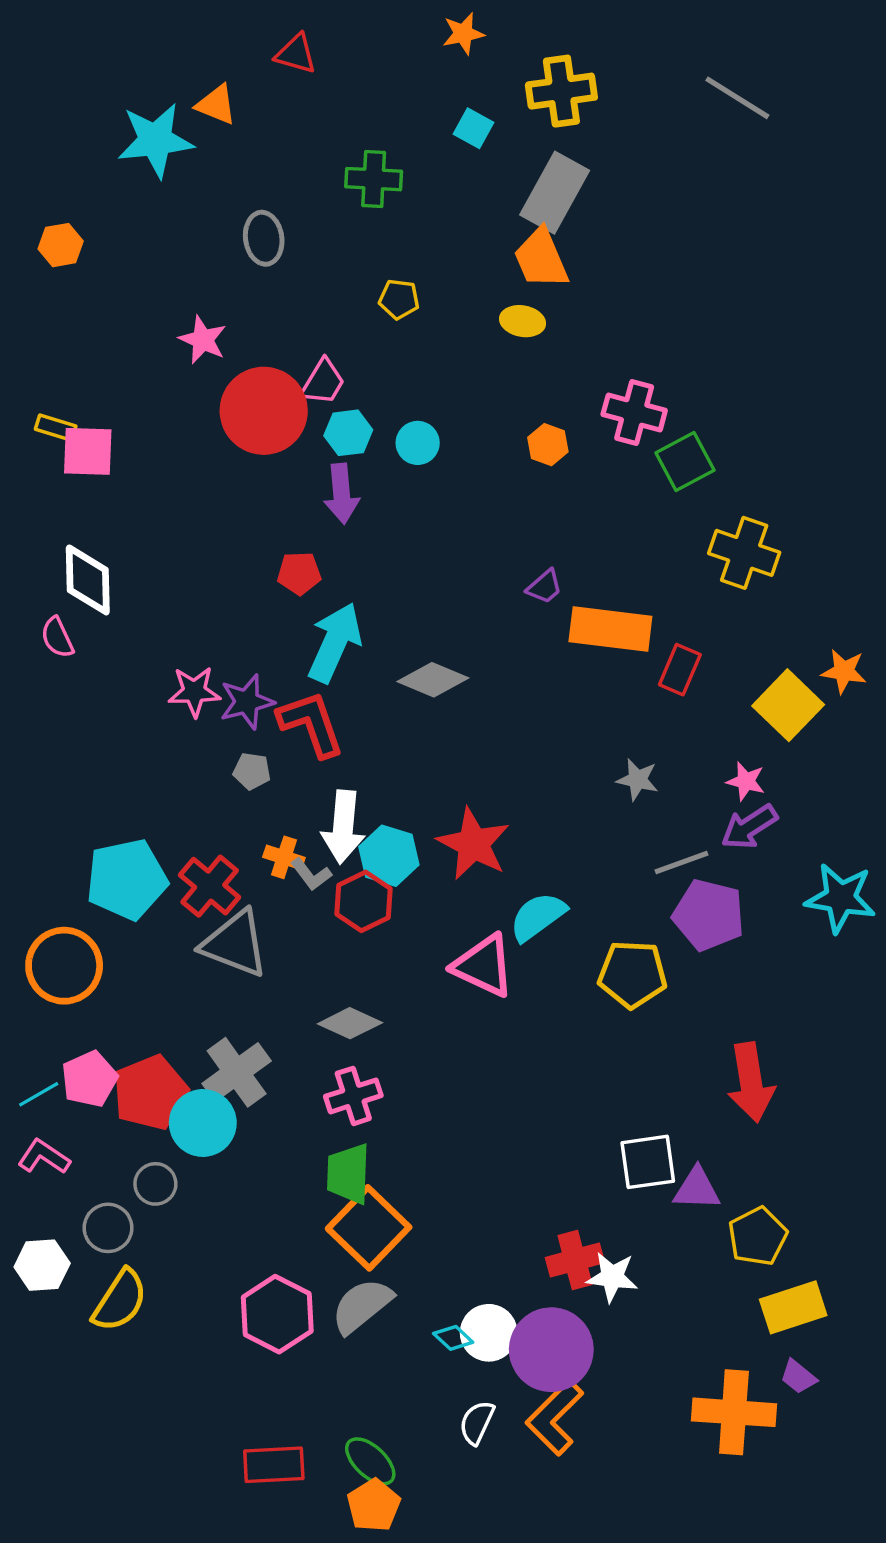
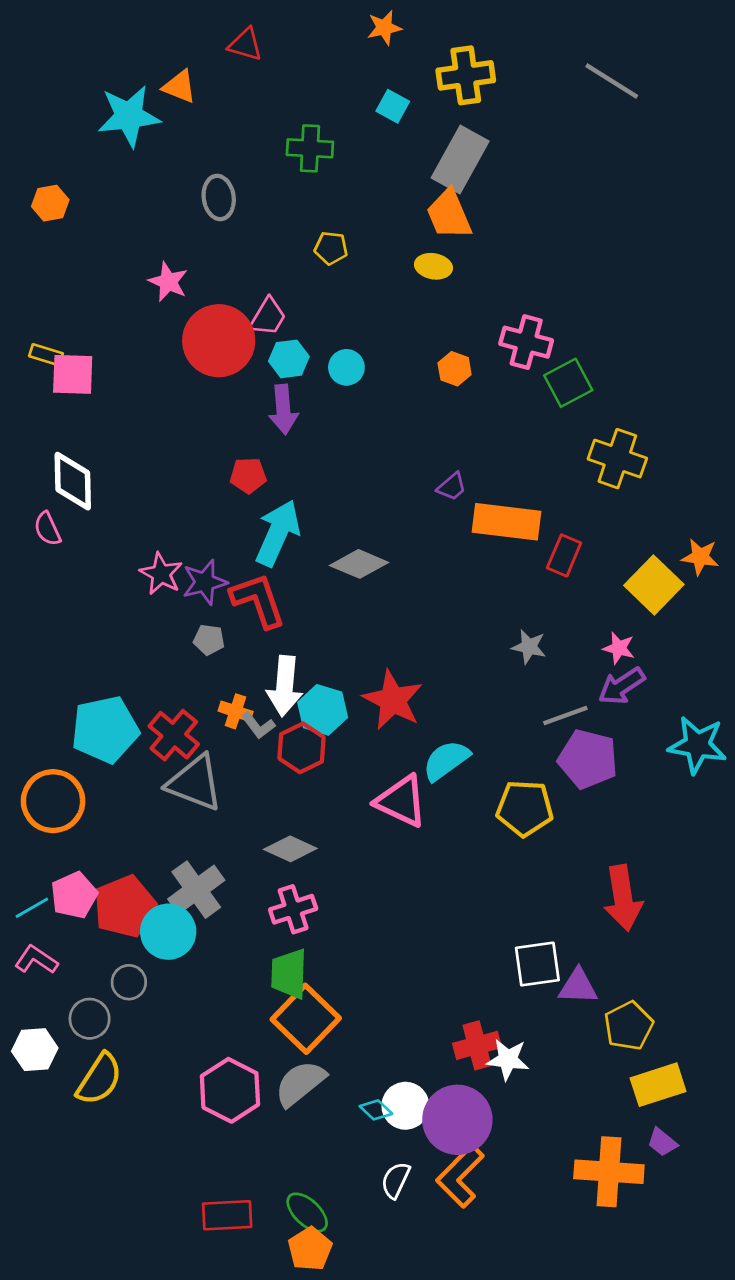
pink star: (194, 692) -> (161, 574), turned 30

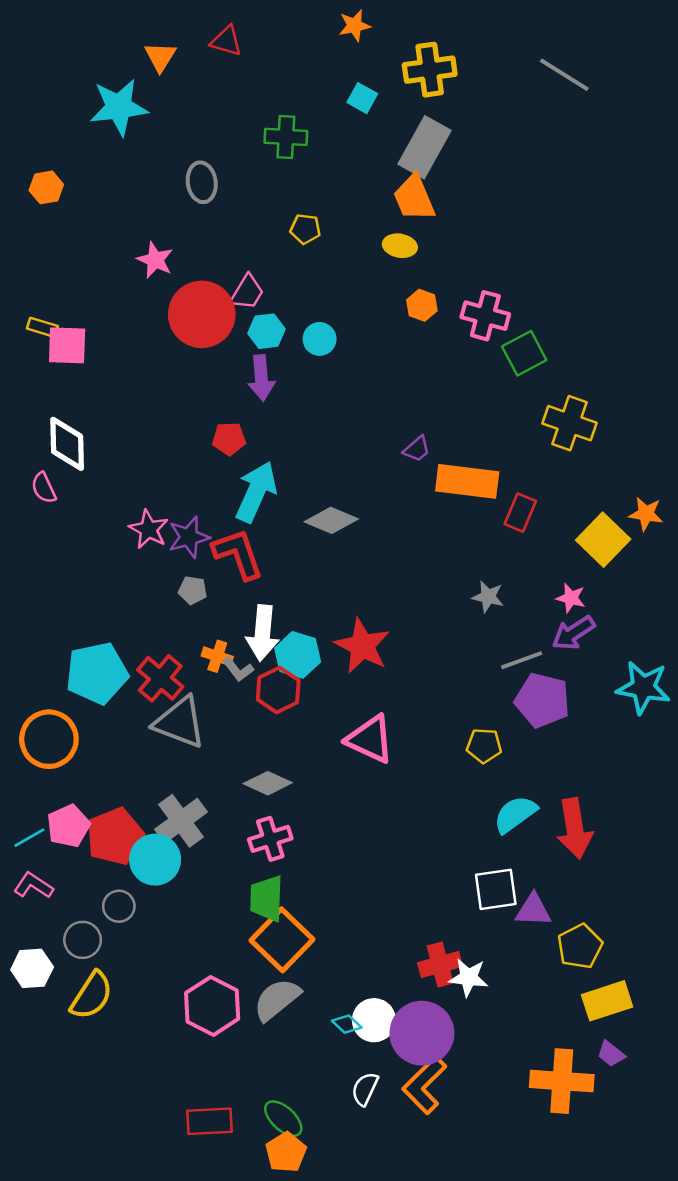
orange triangle: (179, 87) -> (160, 57), moved, turned 40
orange hexagon: (455, 369) -> (422, 305), moved
cyan semicircle: (446, 760) -> (515, 814), moved
yellow pentagon: (525, 808) -> (484, 746), size x0.7

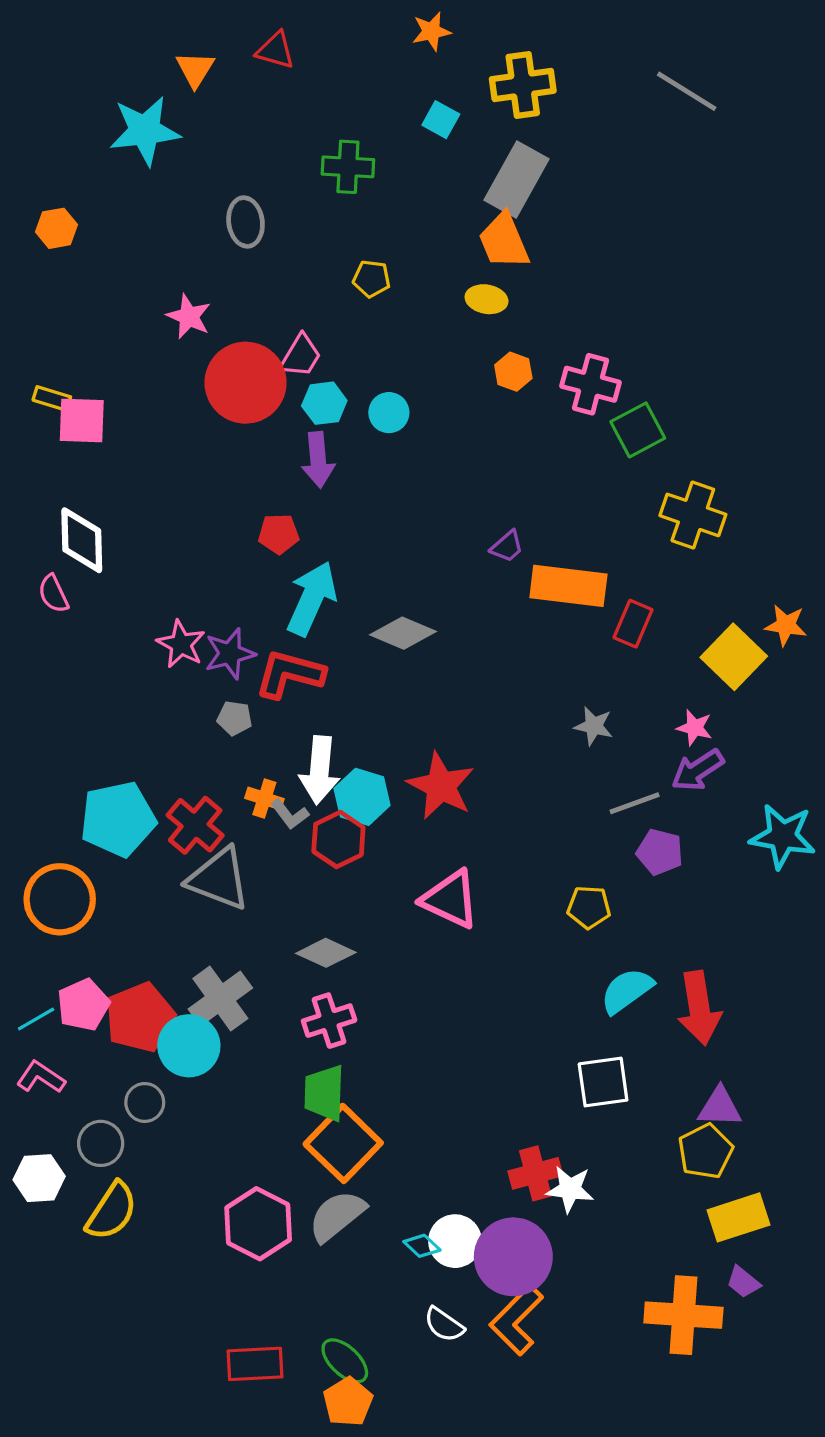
red L-shape: (238, 554) -> (290, 674), turned -56
purple pentagon: (542, 700) -> (660, 852), size x0.7
purple triangle: (533, 910) -> (720, 1107), moved
white semicircle: (365, 1089) -> (444, 1325), turned -80

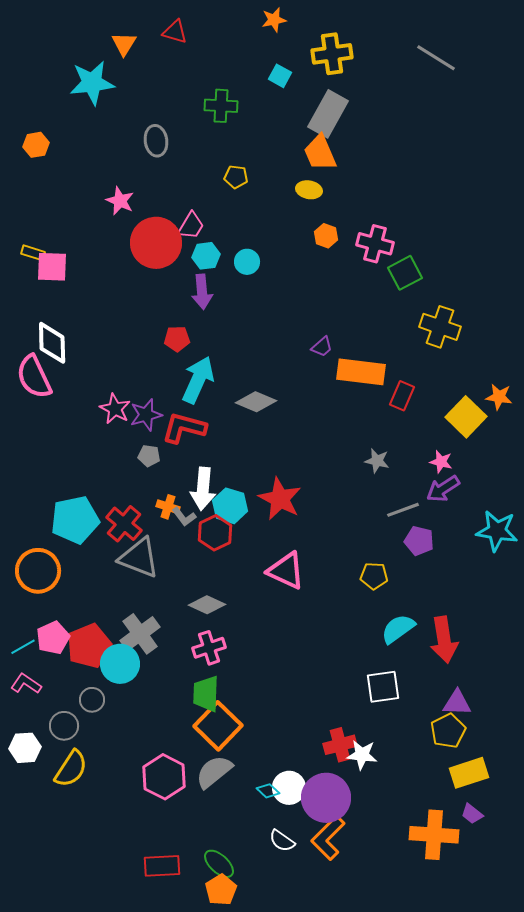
pink semicircle: (53, 594) -> (34, 377), size x1.8

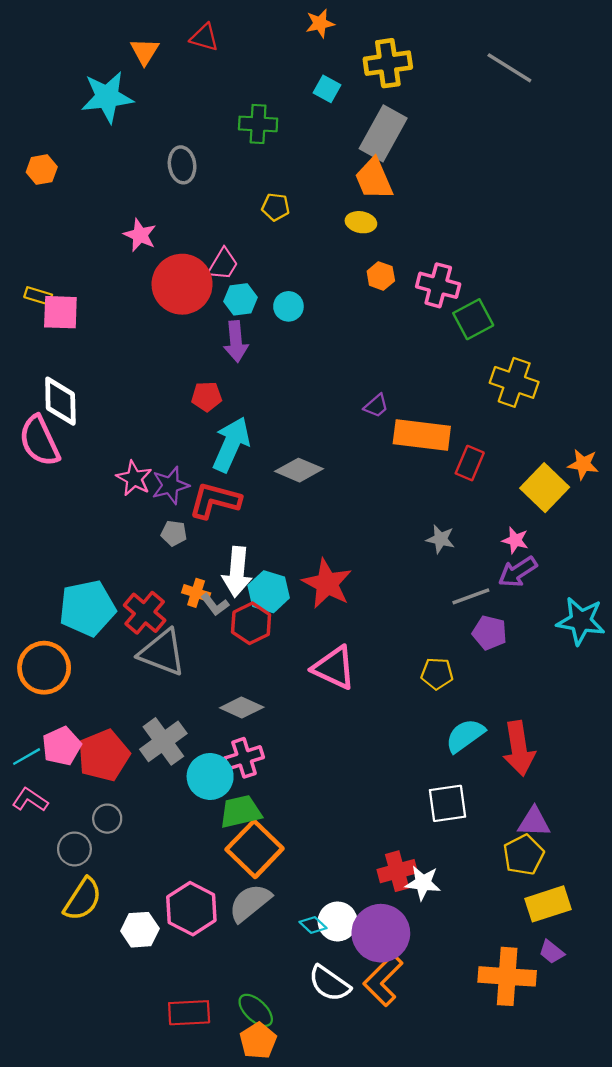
cyan circle: (120, 664) -> (210, 776), moved
green trapezoid: (206, 694) -> (241, 812), turned 75
white hexagon: (25, 748) -> (140, 930), moved
white semicircle: (282, 841) -> (329, 983), size x1.4

